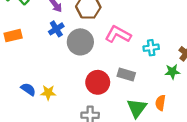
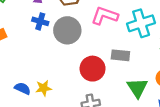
blue cross: (56, 29) -> (40, 21), turned -32
cyan cross: (151, 48) -> (141, 23), size x1.6

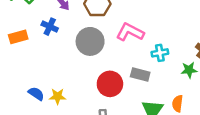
blue cross: (40, 21) -> (50, 27), moved
cyan cross: (141, 23) -> (160, 53), moved, size x0.6

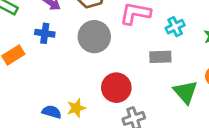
red circle: (110, 84) -> (116, 88), moved

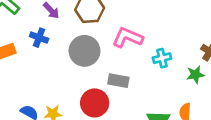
gray rectangle: (160, 57) -> (118, 81), moved

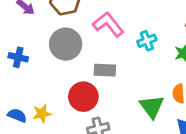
blue cross: (39, 38) -> (18, 57), moved
pink L-shape: (128, 38) -> (108, 24), turned 36

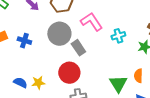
gray rectangle: (105, 70) -> (78, 48), moved, turned 49

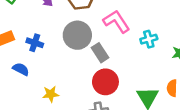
red circle: (69, 73) -> (105, 82), moved
blue semicircle: (20, 83) -> (21, 69), moved

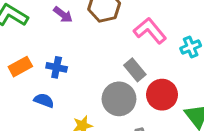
gray circle: (77, 35) -> (119, 99), moved
red circle: (105, 82) -> (162, 95), moved

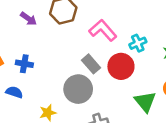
red circle: (162, 95) -> (121, 66), moved

